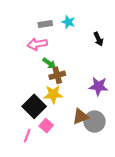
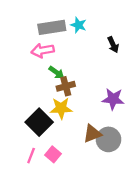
gray rectangle: (45, 24) -> (52, 27), size x1.6
pink square: (46, 126) -> (53, 154), moved

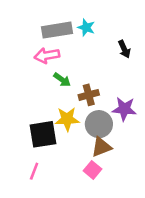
brown cross: (66, 86) -> (89, 95), moved
black square: (39, 122) -> (43, 134), turned 36
gray circle: (108, 139) -> (99, 124), moved
pink square: (53, 154) -> (93, 170), moved

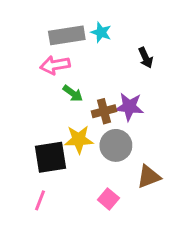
purple star: (124, 109) -> (129, 107), moved
brown triangle: (101, 147) -> (149, 177), moved

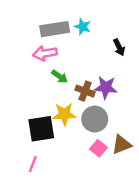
brown cross: (104, 111) -> (85, 91), turned 36
pink square: (108, 199) -> (98, 148), moved

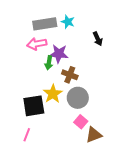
green arrow: (59, 76) -> (49, 63), turned 64
purple star: (106, 87) -> (59, 54), moved
yellow star: (64, 114) -> (53, 94), turned -30
brown triangle: (122, 145) -> (94, 135), moved

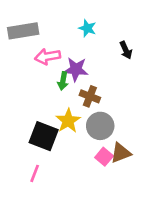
gray rectangle: (45, 24) -> (23, 31), moved
black square: (34, 106) -> (44, 136), turned 30
brown triangle: (94, 135) -> (121, 153), moved

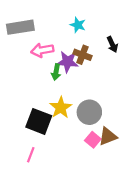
brown cross: (90, 96) -> (82, 55), moved

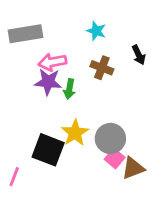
purple star: (68, 62) -> (48, 82), moved
pink square: (93, 140) -> (115, 158), moved
pink line: (31, 155) -> (14, 177), moved

